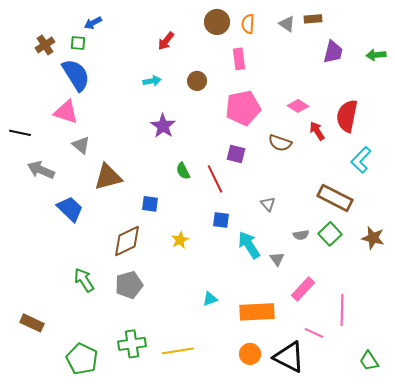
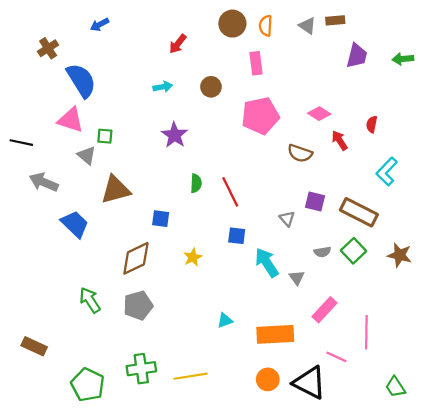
green square: (78, 43) -> (105, 136), moved
red semicircle: (347, 116) -> (372, 124), size x0.5
purple square: (236, 154) -> (315, 201), moved
green semicircle: (183, 171) -> (196, 183), turned -150

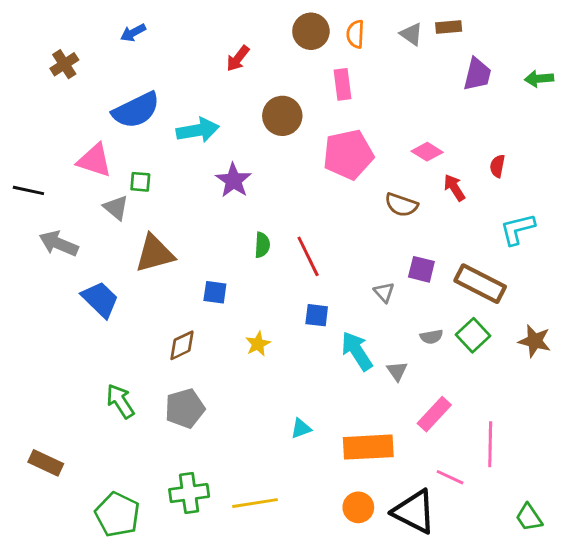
blue semicircle: (81, 80) -> (136, 110), moved, turned 96
cyan arrow: (163, 87) -> (198, 130), moved, size x1.6
brown circle: (211, 87) -> (282, 116), size x1.4
cyan L-shape: (387, 171) -> (517, 229), turned 32
brown diamond: (136, 258) -> (182, 345), size x0.7

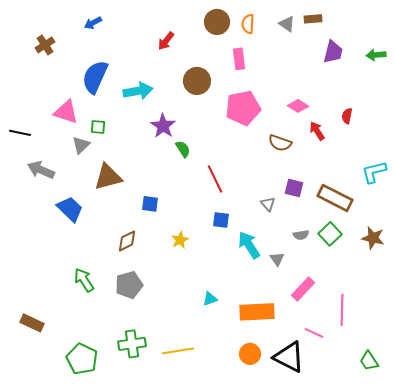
blue semicircle: (136, 110) -> (95, 77), turned 140
gray triangle: (116, 208) -> (81, 145), turned 36
cyan L-shape: (517, 229) -> (374, 172), moved
green semicircle: (262, 245) -> (183, 149), moved, turned -36

